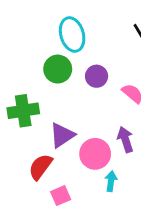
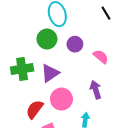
purple triangle: (62, 135) -> (50, 73), moved
pink circle: (95, 154) -> (61, 99), moved

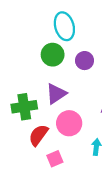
green cross: (22, 69) -> (24, 107), moved

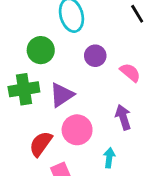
green circle: (53, 55) -> (41, 50), moved
green cross: (24, 107) -> (24, 89), moved

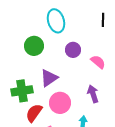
black line: (137, 14) -> (103, 20), turned 32
green cross: (24, 89) -> (22, 91), moved

